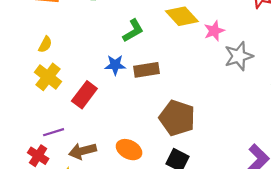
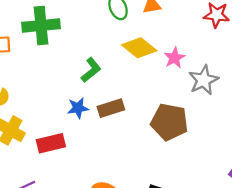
red rectangle: (84, 95) -> (51, 143), turned 48
brown pentagon: (177, 118) -> (169, 122), moved

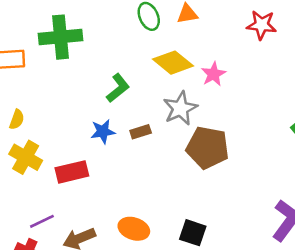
gray star: (204, 80) -> (180, 108), moved
brown rectangle: (111, 108) -> (141, 132), size x0.7

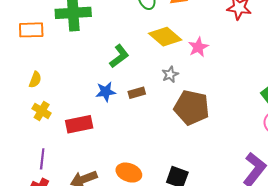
gray star: (180, 108) -> (170, 74), size x0.6
yellow cross: (26, 157) -> (42, 111), size x0.7
purple line: (42, 221) -> (42, 159), moved, turned -60

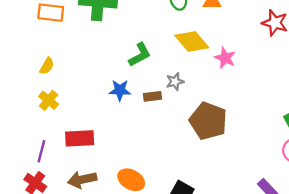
pink star: (198, 47) -> (225, 58), turned -30
gray star: (170, 74) -> (175, 82), moved
red rectangle: (79, 124) -> (80, 138), moved

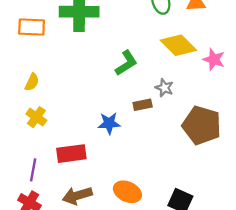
gray star: (175, 82) -> (164, 88), turned -30
blue star: (120, 90) -> (109, 123), moved

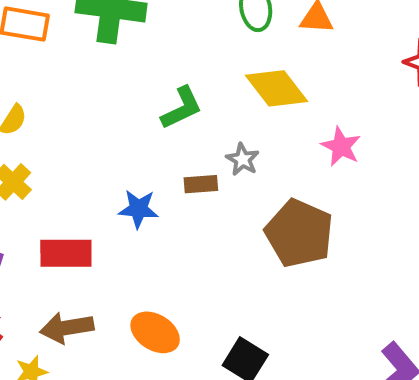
pink star: (214, 59) -> (341, 146), moved

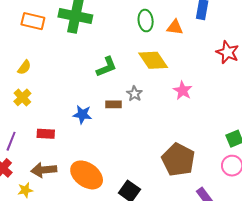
brown pentagon: (299, 233) -> (178, 160), moved
red rectangle: (66, 253) -> (46, 134), size x0.7
orange ellipse: (155, 332) -> (87, 175), size x1.4

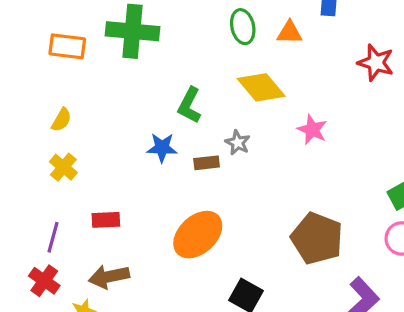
green L-shape: (107, 67) -> (189, 105), turned 145
blue star: (82, 114) -> (162, 148), moved
orange ellipse: (87, 175) -> (198, 235), moved, turned -72

